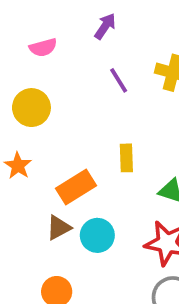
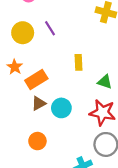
purple line: (119, 80) -> (50, 28), moved
orange rectangle: (76, 187) -> (36, 79), moved

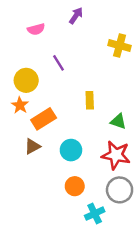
yellow circle: (23, 33) -> (26, 80), moved
brown triangle: (39, 103) -> (32, 146), moved
orange circle: (37, 141) -> (75, 186), moved

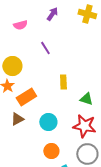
yellow cross: (120, 45) -> (87, 14), moved
purple line: (59, 63) -> (45, 48), moved

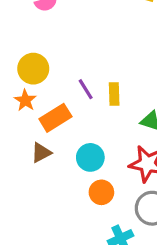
purple line: (45, 48) -> (86, 89), moved
orange circle: (51, 151) -> (101, 192), moved

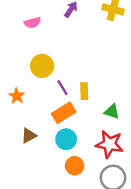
yellow circle: (33, 69) -> (42, 66), moved
orange rectangle: (55, 118) -> (64, 113), moved

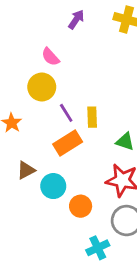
pink semicircle: (32, 23) -> (50, 57), moved, turned 63
cyan circle: (66, 139) -> (53, 186), moved

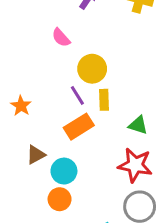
yellow circle: (42, 87) -> (92, 69), moved
orange circle: (81, 206) -> (60, 199), moved

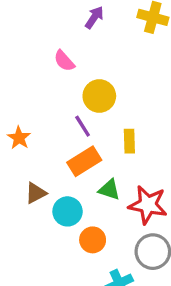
yellow rectangle: (104, 100) -> (129, 141), moved
green triangle: (138, 125) -> (109, 190), moved
orange circle: (60, 199) -> (93, 240), moved

